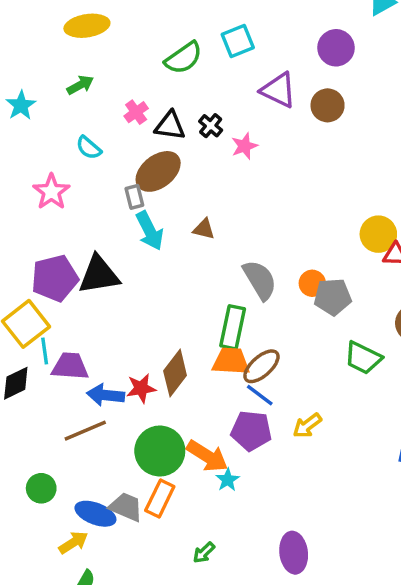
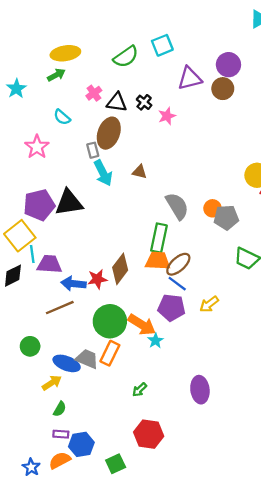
yellow ellipse: (87, 26) -> (65, 53), moved
purple circle: (336, 48) -> (228, 65), moved
purple triangle: (278, 90) -> (190, 78), turned -40
brown ellipse: (158, 171) -> (109, 133), turned -32

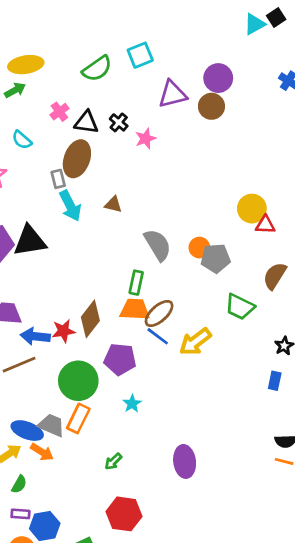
green rectangle: (159, 238) -> (136, 283), size x0.7
yellow arrow: (209, 304) -> (195, 342), moved, size x1.4
purple pentagon: (171, 308) -> (120, 359), moved
orange arrow: (142, 325) -> (42, 452), moved, size x0.7

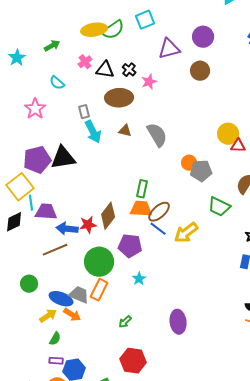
yellow ellipse: (26, 65) -> (94, 30), moved
brown circle: (211, 106) -> (200, 71), moved
brown ellipse: (77, 159) -> (119, 98), moved, turned 68
gray semicircle: (158, 245) -> (157, 135), moved

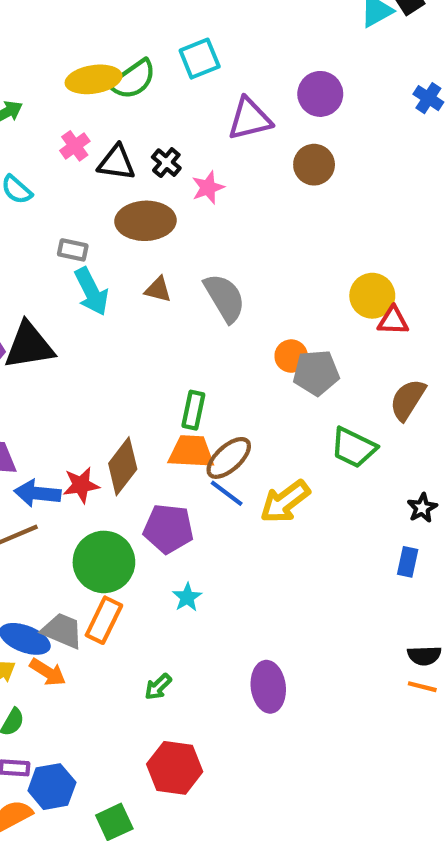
gray rectangle: (84, 112) -> (73, 250), turned -64

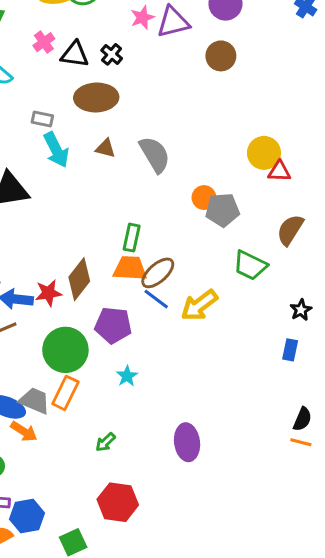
pink star: (208, 188) -> (142, 17), moved
black semicircle: (424, 656) -> (302, 419), turned -65

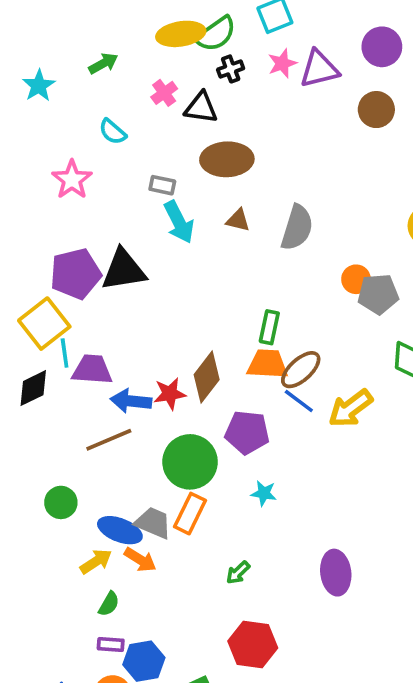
black cross: (112, 54) -> (231, 69), moved, turned 30
gray semicircle: (155, 154) -> (297, 228), turned 48
cyan star: (127, 376) -> (264, 493), turned -30

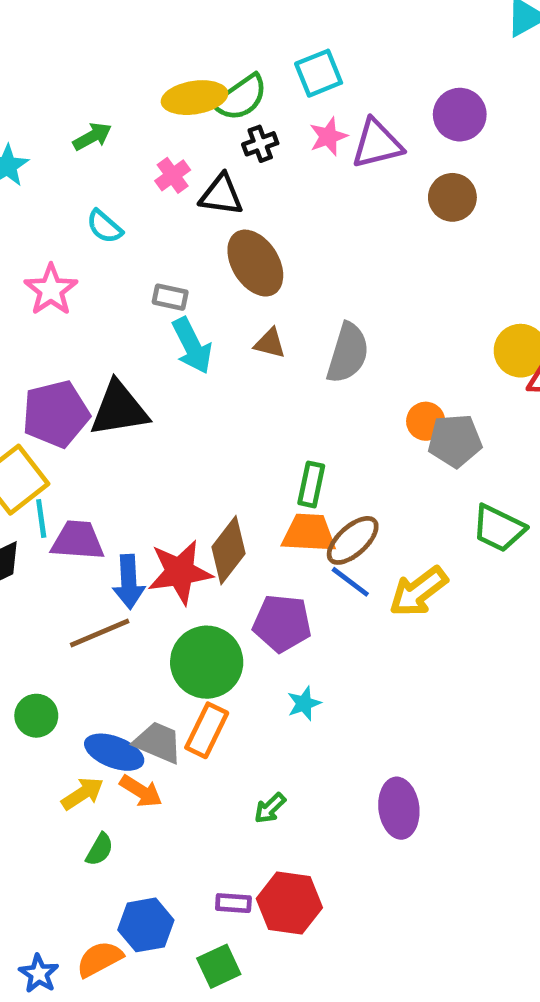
brown ellipse: (227, 159) -> (255, 263), turned 60
red star: (170, 394) -> (180, 572), size x1.5
blue arrow: (131, 401) -> (129, 582), turned -99
cyan star: (264, 493) -> (304, 703), turned -30
purple rectangle: (111, 645) -> (233, 903), moved

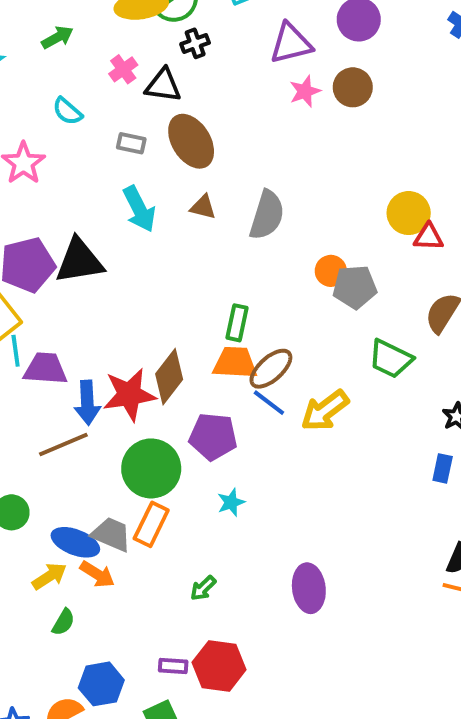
pink star: (328, 136) -> (305, 91), moved
gray rectangle: (170, 297) -> (131, 143), moved

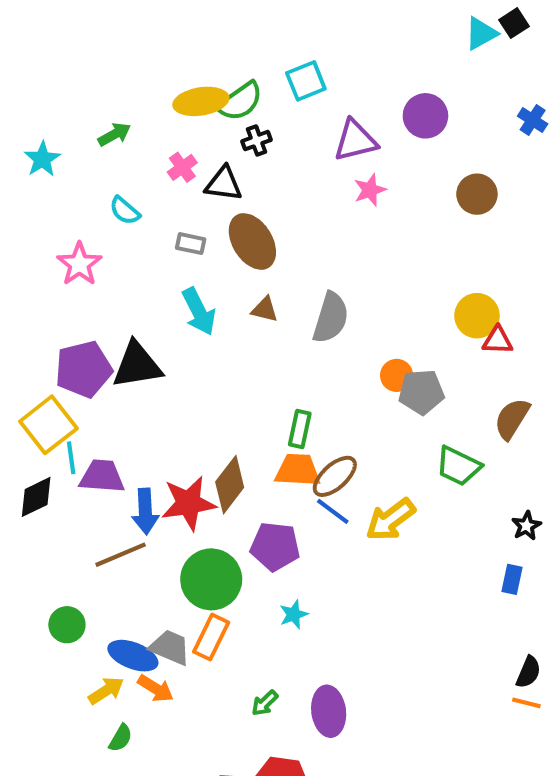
brown circle: (353, 87) -> (477, 194), moved
purple ellipse: (309, 588) -> (329, 711), moved

